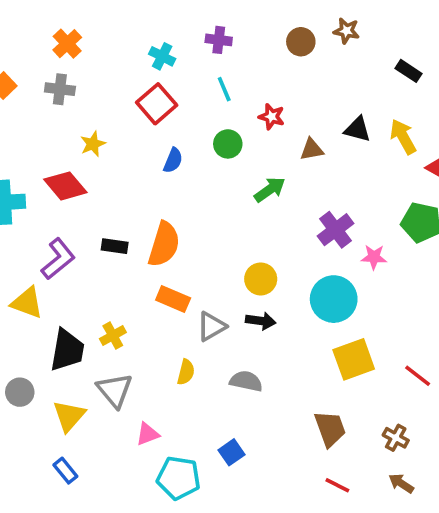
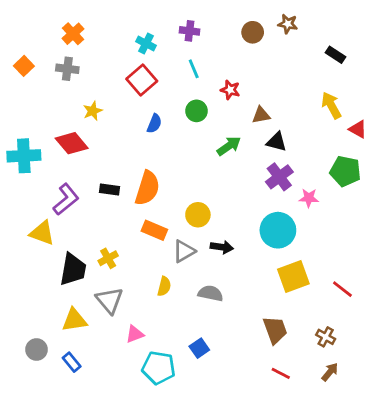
black triangle: (357, 129) -> (277, 142), moved
yellow circle: (261, 279) -> (198, 215), moved
gray circle: (20, 392) -> (36, 350), moved
yellow triangle: (69, 416) -> (74, 320), turned 40
brown arrow: (401, 483) -> (330, 372), turned 96

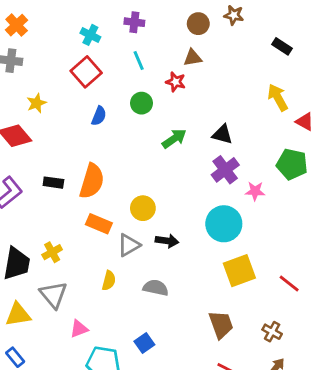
brown triangle: (261, 115) -> (193, 58), moved

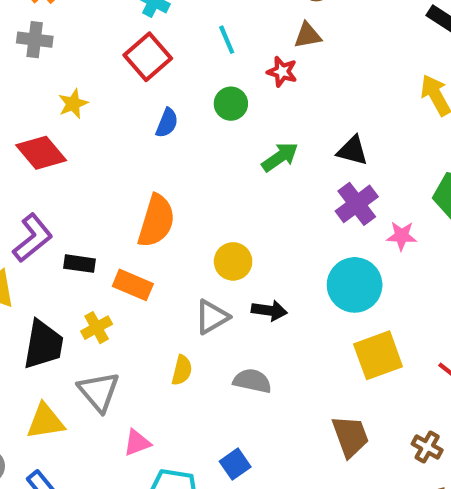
black rectangle: (53, 183) -> (80, 264), moved
orange rectangle: (99, 224) -> (133, 285), moved

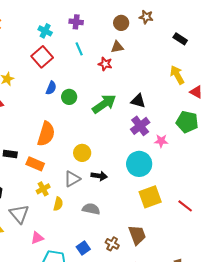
green circle: (231, 104) -> (69, 97), moved
green arrow: (280, 157) -> (104, 104), size x1.4
yellow cross: (97, 328) -> (43, 189), moved
brown cross: (427, 447) -> (112, 244), moved

